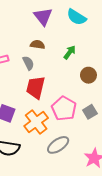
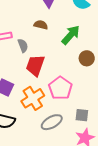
green arrow: (70, 52) -> (71, 35), size x1.5
gray semicircle: (28, 63) -> (23, 46), moved
gray square: (90, 112) -> (82, 115), moved, turned 32

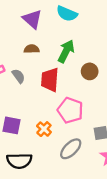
red trapezoid: (35, 65) -> (50, 80), moved
orange cross: (33, 98) -> (44, 129), size x0.6

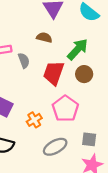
brown circle: (90, 71) -> (84, 74), moved

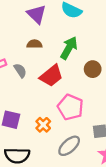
red trapezoid: (54, 73) -> (51, 76), turned -135
brown circle: (84, 74) -> (93, 69), moved

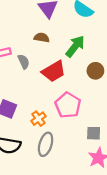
gray ellipse: (69, 146) -> (46, 144), moved, turned -40

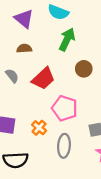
green arrow: (75, 46) -> (67, 39), moved
gray ellipse: (46, 144) -> (64, 146), moved

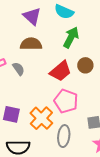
brown semicircle: (24, 48) -> (31, 44), size x1.5
red trapezoid: (43, 79) -> (61, 71), moved
orange cross: (39, 128) -> (41, 118), size x1.6

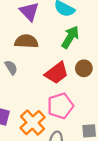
pink pentagon: (66, 101) -> (60, 106), turned 30

